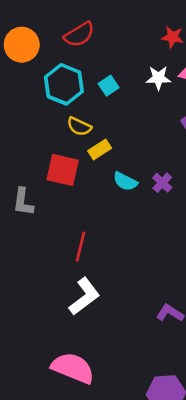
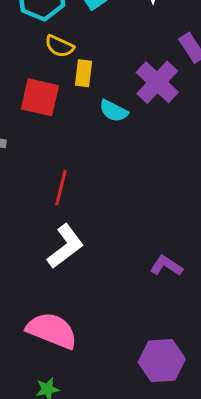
yellow rectangle: (100, 149) -> (84, 73), turned -50
purple cross: (162, 183) -> (157, 82), moved, size x1.8

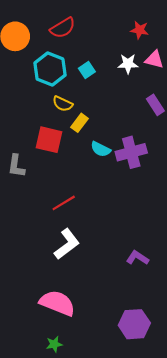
yellow rectangle: (84, 73) -> (80, 123), turned 30
purple cross: (157, 82) -> (131, 152), moved, turned 32
red line: (61, 188) -> (64, 203), turned 45

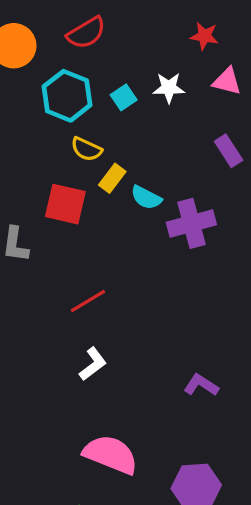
white star: (128, 64) -> (169, 88), moved
cyan semicircle: (101, 149) -> (146, 198), moved
white L-shape: (67, 244) -> (93, 364), size x0.7
pink semicircle: (57, 303) -> (111, 454), moved

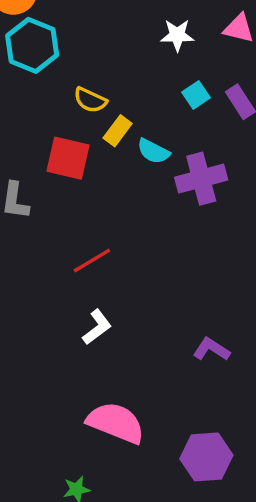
cyan hexagon: (67, 96) -> (32, 45), moved
cyan square: (124, 97) -> (196, 95), moved

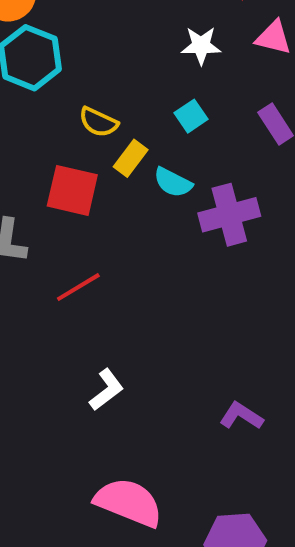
cyan square: (196, 95) -> (191, 116), moved
red line: (92, 261) -> (78, 287), moved

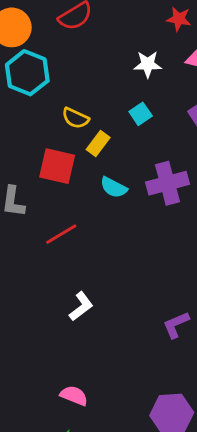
cyan semicircle: (173, 182) -> (114, 187), moved
purple L-shape: (241, 416) -> (176, 325), turned -56
pink semicircle: (129, 502) -> (74, 396), moved, size x0.6

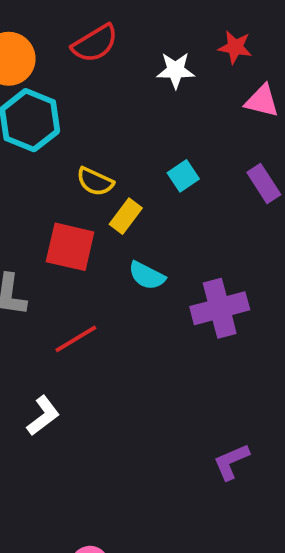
white star: (148, 64) -> (176, 70), moved
purple cross: (167, 183) -> (220, 308), moved
white L-shape: (81, 306) -> (43, 416), moved

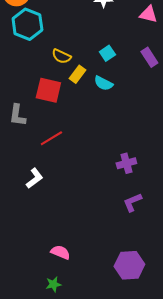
cyan semicircle: (147, 276) -> (103, 83), moved
purple cross: (220, 308) -> (126, 163), moved, size x0.7

